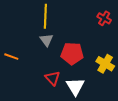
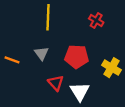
red cross: (104, 18) -> (96, 20), moved
gray triangle: (46, 40) -> (41, 53), moved

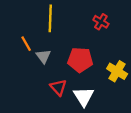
orange line: (12, 60) -> (26, 44), moved, turned 40

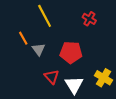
yellow line: (50, 18) -> (45, 16), turned -30
yellow cross: (117, 71) -> (103, 78), moved

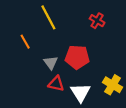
gray triangle: (38, 49) -> (51, 63), moved
red triangle: (52, 77) -> (56, 84), turned -35

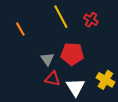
yellow line: (48, 17) -> (61, 17), moved
orange line: (25, 42) -> (20, 29), moved

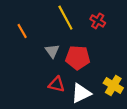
gray triangle: (47, 59) -> (52, 51), moved
white triangle: (75, 87) -> (81, 93), turned 36

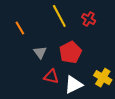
gray triangle: (52, 51) -> (40, 52), moved
red pentagon: (78, 58) -> (70, 52), turned -30

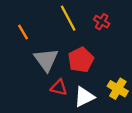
gray triangle: (40, 52) -> (46, 60), size x1.6

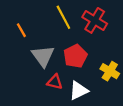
red cross: (102, 22) -> (95, 20), size x1.6
yellow cross: (118, 89) -> (110, 71), moved

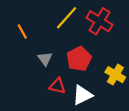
yellow line: (63, 17) -> (67, 18), turned 70
gray triangle: (43, 56) -> (45, 59), size x0.6

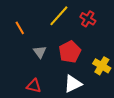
red cross: (99, 21) -> (88, 19), size x0.7
red triangle: (57, 86) -> (34, 86), moved

